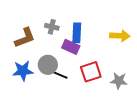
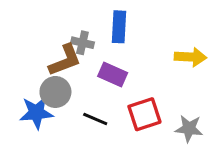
blue rectangle: (77, 33) -> (119, 27), moved
brown L-shape: (25, 38) -> (65, 60), moved
gray circle: (48, 65) -> (55, 92), moved

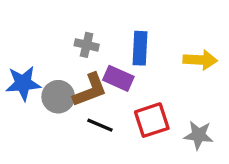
blue rectangle: (119, 27) -> (140, 48), moved
brown L-shape: (65, 60) -> (90, 90), moved
blue star: (36, 113) -> (23, 83), moved

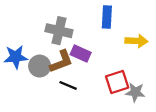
gray cross: (87, 45) -> (59, 31), size x1.6
blue rectangle: (140, 48) -> (107, 17), moved
red square: (152, 120) -> (117, 82), moved

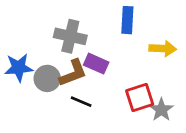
gray star: (135, 92) -> (161, 110), turned 30

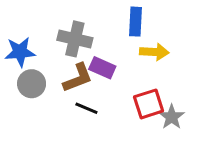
yellow arrow: (163, 49) -> (154, 52), moved
blue star: (19, 68) -> (20, 52), moved
gray circle: (47, 78) -> (32, 84), moved

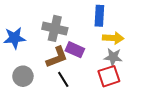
gray circle: (32, 84) -> (23, 76), moved
black line: (86, 108) -> (63, 79), turned 35
gray star: (172, 117) -> (113, 57), moved, turned -30

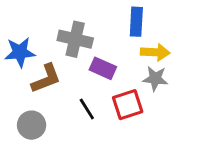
brown L-shape: (57, 57) -> (46, 78), moved
gray circle: (23, 76) -> (32, 125), moved
red square: (109, 76) -> (128, 105), moved

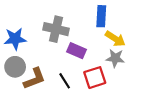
yellow arrow: (155, 52) -> (115, 39), turned 30
brown L-shape: (46, 78) -> (34, 79), moved
gray circle: (32, 125) -> (15, 67), moved

